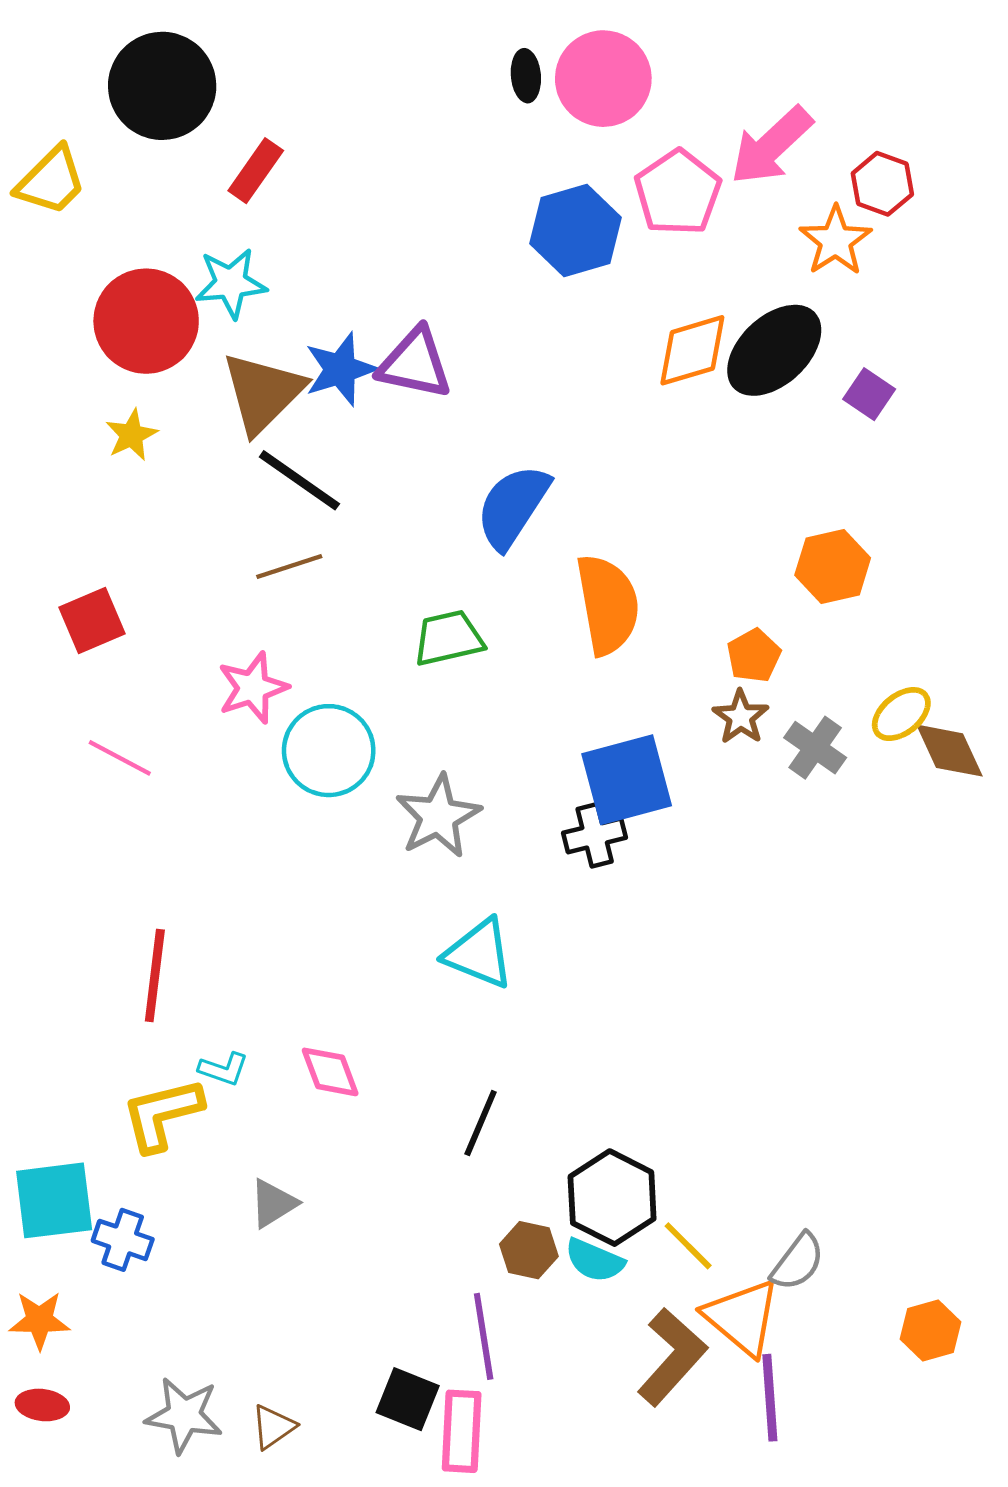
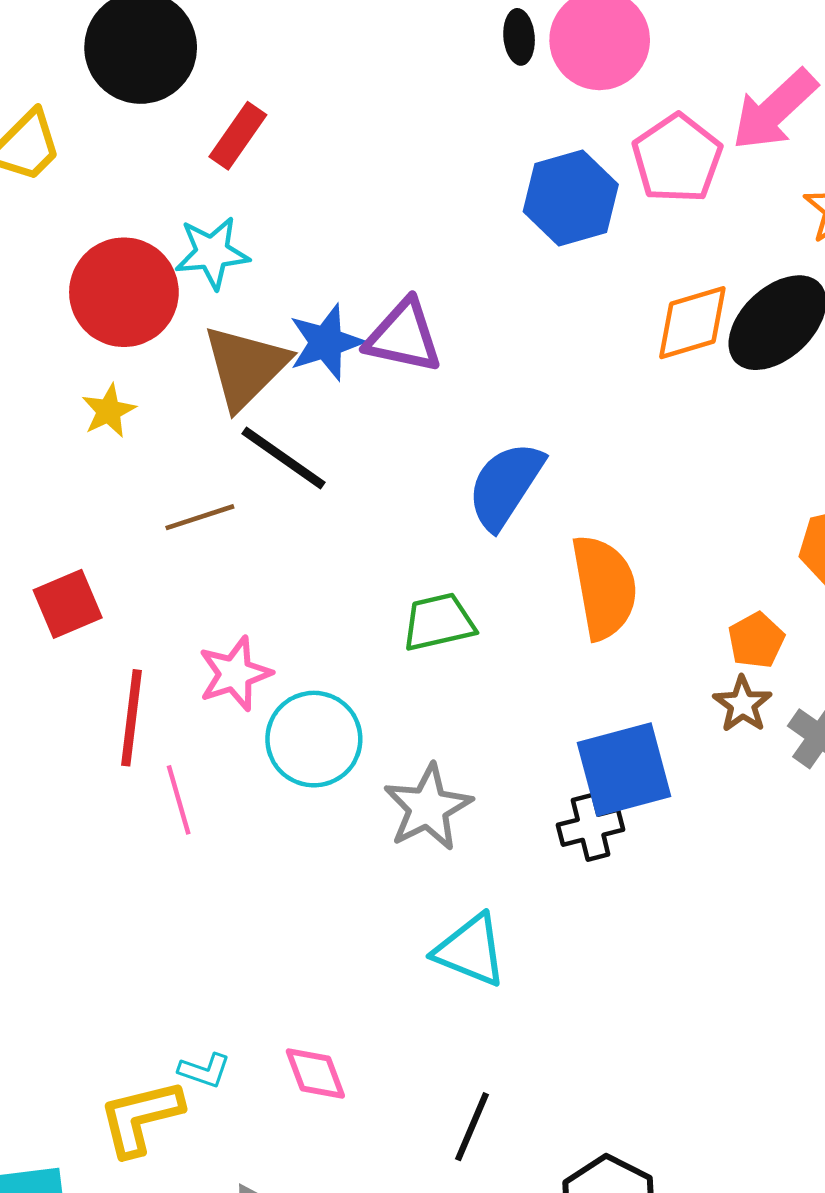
brown line: (289, 566) -> (200, 517), moved
pink line: (120, 758) -> (179, 800), moved, turned 46
red line: (155, 976) -> (132, 718), moved

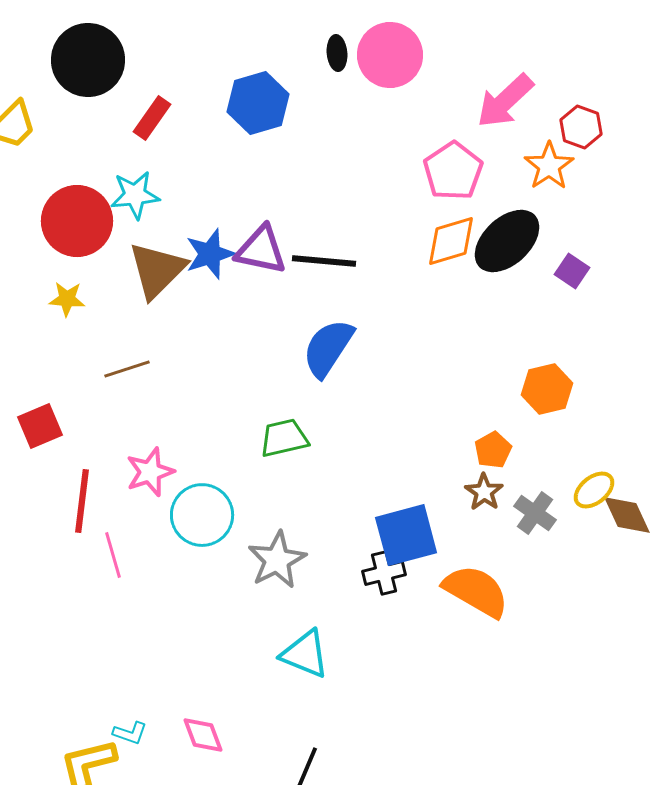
pink pentagon: (677, 158) -> (453, 171), moved
blue hexagon: (571, 198) -> (258, 103), moved
yellow star: (109, 411) -> (67, 299), turned 30
black line: (283, 458) -> (324, 261), moved, turned -30
orange semicircle: (604, 587) -> (476, 591), moved, turned -50

